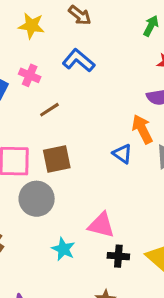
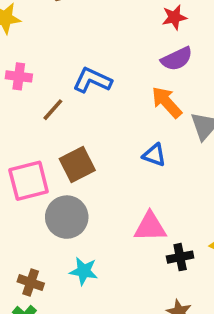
blue L-shape: (78, 60) -> (92, 80), moved
blue triangle: (122, 154) -> (154, 155), moved
cyan star: (63, 249) -> (84, 271), moved

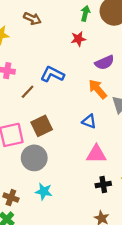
red star: (174, 17) -> (78, 39), moved
pink triangle: (150, 227) -> (96, 154), moved

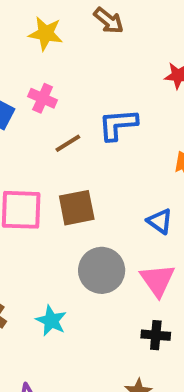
blue L-shape: (52, 74) -> (118, 125), turned -45
pink triangle: (96, 154) -> (158, 280), turned 40
gray circle: (34, 158) -> (102, 270), moved

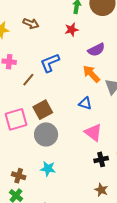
brown arrow: (109, 21) -> (31, 23), moved
gray circle: (102, 270) -> (46, 134), moved

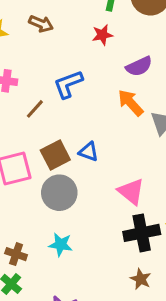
blue triangle: (85, 103) -> (89, 152), moved
black cross: (101, 159) -> (142, 233), size x1.6

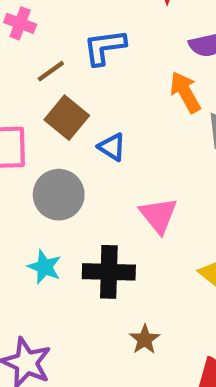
brown square: (55, 155) -> (67, 118), moved, turned -36
black cross: (142, 233) -> (109, 272), moved

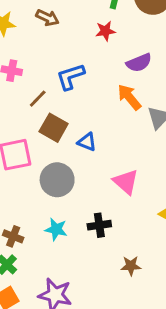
black cross: (109, 272) -> (99, 225), size x0.7
brown star: (145, 339) -> (131, 266), turned -30

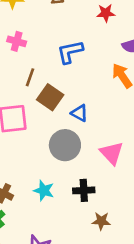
brown line: (38, 99) -> (30, 77), moved, turned -30
gray circle: (57, 180) -> (65, 145), moved
brown star: (131, 266) -> (101, 221), moved

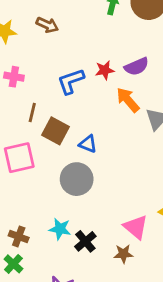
red star: (106, 13) -> (105, 70), moved
pink triangle: (112, 153) -> (136, 227), moved
black cross: (84, 190) -> (85, 241), moved, turned -30

